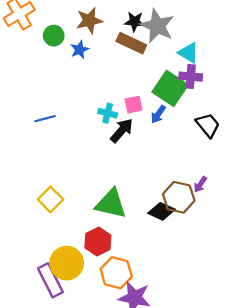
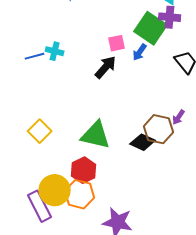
cyan cross: (108, 113) -> (55, 51), moved
orange hexagon: (116, 273) -> (80, 194), moved

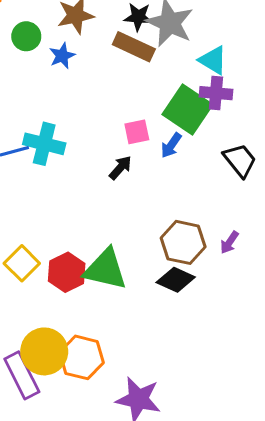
cyan cross: (55, 51) -> (44, 144), size x1.5
black arrow: (106, 67) -> (120, 168), size x0.7
brown hexagon: (159, 129) -> (183, 242), moved
red hexagon: (84, 170) -> (67, 272), moved

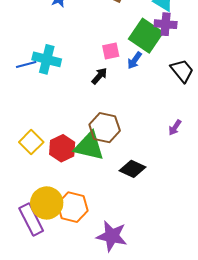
brown hexagon: (183, 242) -> (105, 128), moved
black diamond: (176, 280) -> (132, 169), moved

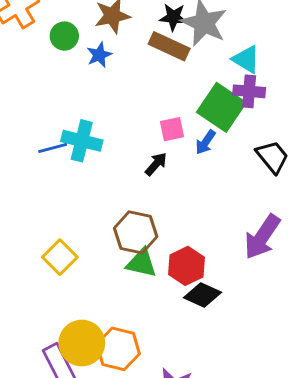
brown hexagon: (105, 128) -> (136, 232), moved
purple arrow: (175, 128) -> (262, 237), size x2.0
green triangle: (89, 146) -> (141, 263), size x0.7
red hexagon: (62, 148) -> (187, 266), moved

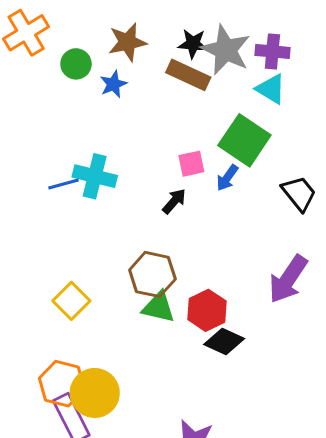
purple cross: (249, 91) -> (272, 51), moved
orange hexagon: (118, 349) -> (62, 384), moved

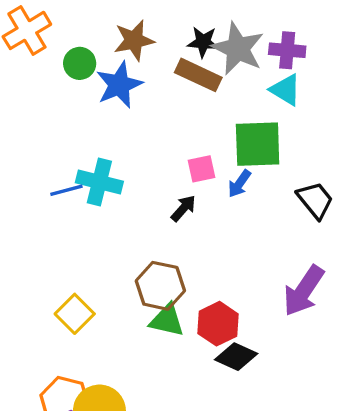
blue star: (113, 84) -> (119, 85), size x1.6
green square: (244, 140) -> (258, 144), turned -36

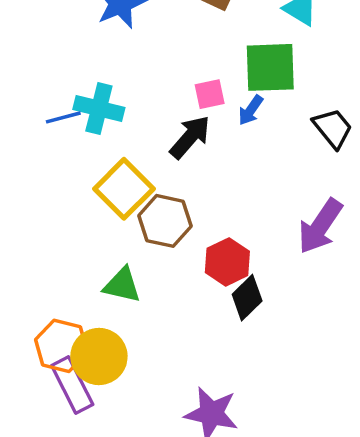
black arrow: (183, 208) -> (190, 137), size x1.5
yellow square: (75, 314) -> (124, 189), moved, size x1.4
green triangle: (167, 320) -> (122, 285), moved
black diamond: (236, 357) -> (247, 298), turned -69

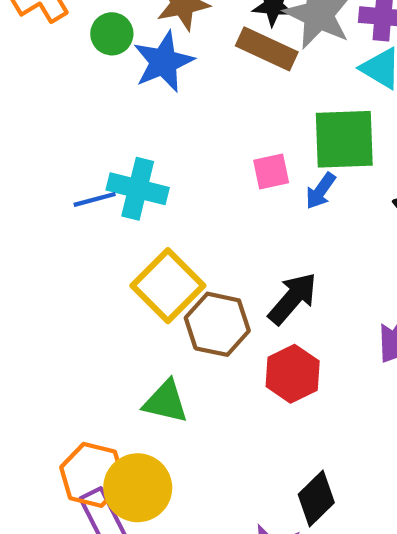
black arrow: (190, 137) -> (293, 298), moved
black diamond: (247, 298) -> (316, 499), moved

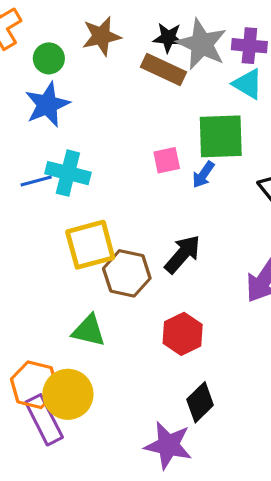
blue star: (163, 62) -> (47, 105), moved
yellow square: (168, 286) -> (90, 245), turned 30
red hexagon: (293, 374) -> (183, 334), moved

